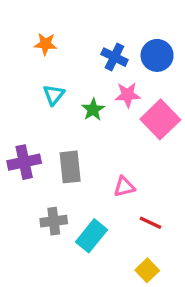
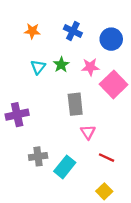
blue cross: (114, 57) -> (73, 31), moved
green star: (93, 110) -> (61, 65), moved
gray rectangle: (70, 167) -> (75, 104), moved
pink triangle: (124, 187) -> (88, 132), turned -49

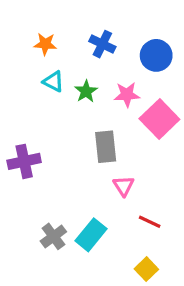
cyan triangle: (38, 67) -> (53, 82), moved, turned -42
gray cross: (38, 156) -> (53, 236), moved, turned -30

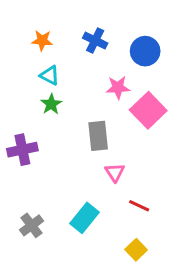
green star: (86, 91) -> (51, 104), moved
gray cross: (53, 236) -> (31, 225), moved

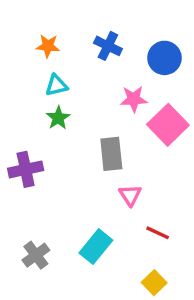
cyan triangle: (50, 75) -> (56, 85), turned -40

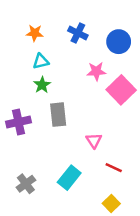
gray rectangle: (111, 154) -> (58, 115), moved

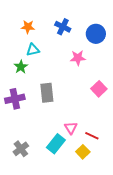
green star: (42, 85) -> (21, 67), moved
pink square: (121, 90) -> (99, 89), moved, size x0.7
pink triangle: (94, 140) -> (71, 128), moved
yellow square: (111, 204) -> (83, 152), moved

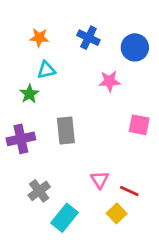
pink square: (99, 89) -> (139, 125), turned -35
cyan rectangle: (56, 144) -> (65, 218), moved
gray cross: (21, 149) -> (39, 191), moved

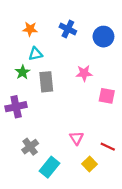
pink star: (110, 81) -> (84, 73), moved
gray rectangle: (66, 130) -> (46, 82), moved
red line: (129, 191) -> (108, 147), moved

